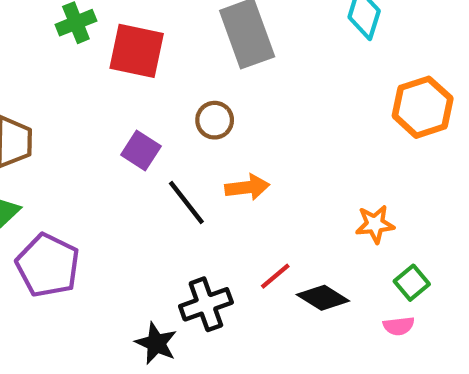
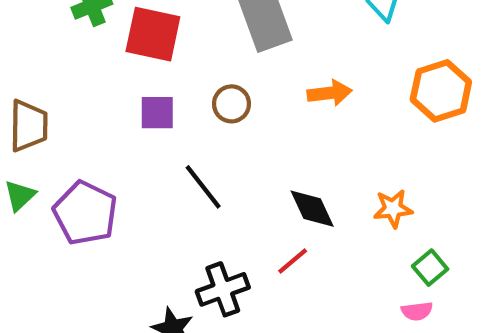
purple square: (141, 150) -> (157, 113), moved, turned -33
orange arrow: (247, 187) -> (330, 93), moved
purple pentagon: (48, 265) -> (85, 213), moved
black diamond: (323, 298) -> (312, 209), moved, turned 33

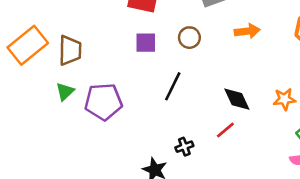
black line: (203, 187) -> (173, 86), turned 64
purple pentagon: (85, 213) -> (103, 102), turned -30
black cross: (223, 289) -> (184, 147), size x0.6

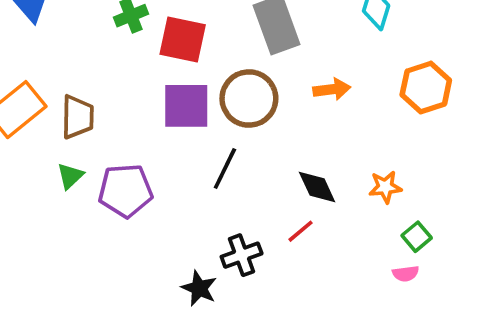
brown circle: (189, 38) -> (249, 99), size x1.8
purple square: (146, 43) -> (186, 106), size x1.6
black cross: (184, 147) -> (242, 255), size x1.5

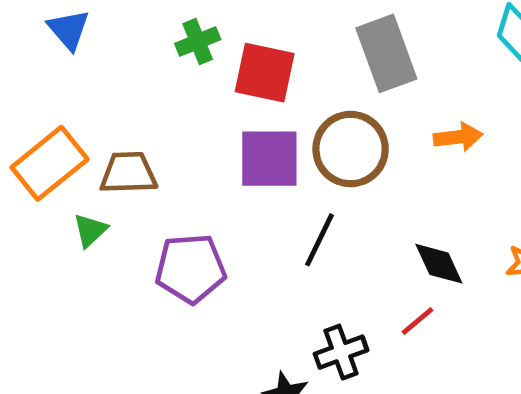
brown trapezoid: (78, 117) -> (128, 173), turned -93
green triangle: (70, 176) -> (90, 230), moved

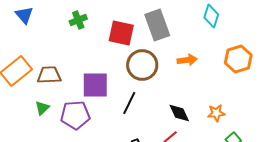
red square: (265, 73) -> (121, 33), moved
purple square: (269, 159) -> (95, 85), moved
green triangle: (90, 230) -> (42, 108), moved

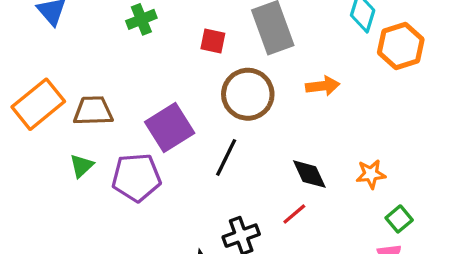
red square: (121, 33) -> (213, 41), size x0.6
orange hexagon: (238, 59) -> (401, 46), moved
purple square: (95, 85) -> (170, 127), turned -32

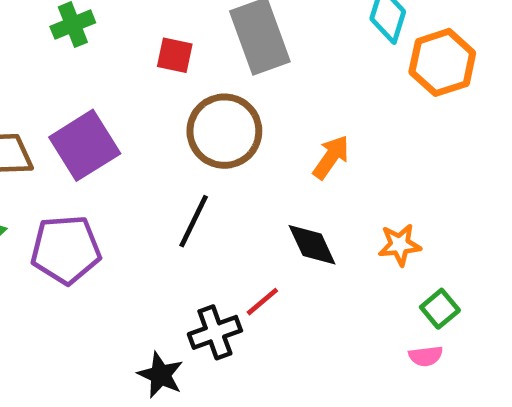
orange arrow: (323, 86) -> (331, 157), moved, turned -48
purple square: (170, 127) -> (85, 145), moved
red line: (294, 214) -> (262, 302), moved

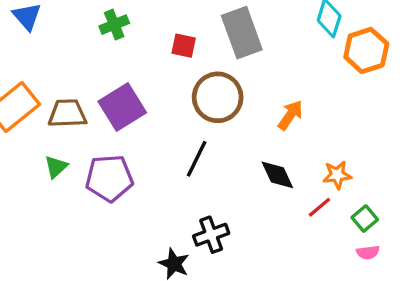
red line: (262, 302) -> (319, 207), moved
pink semicircle: (426, 356) -> (368, 252), moved

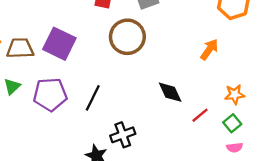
purple square: (122, 107) -> (59, 44), turned -32
orange arrow: (290, 115) -> (209, 49), moved
black line: (197, 159) -> (93, 98), moved
orange star: (337, 175) -> (235, 94), moved

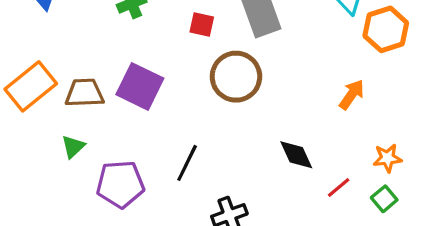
purple pentagon: (50, 94) -> (120, 184), moved

